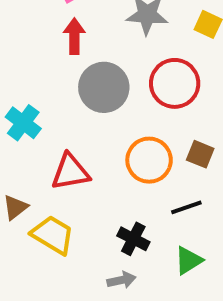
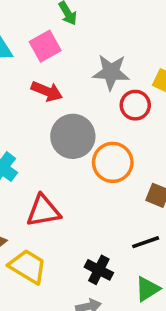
red arrow: (74, 36) -> (47, 91), turned 112
red circle: (175, 83) -> (135, 105), moved, size x0.7
orange circle: (149, 160) -> (113, 162), moved

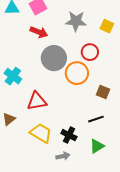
red circle: (135, 105) -> (90, 52), moved
yellow trapezoid: (28, 266) -> (41, 133), moved

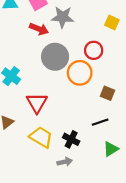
gray star: (76, 21) -> (63, 17), moved
red triangle: (37, 101) -> (37, 103), turned -50
green triangle: (97, 146) -> (111, 149), moved

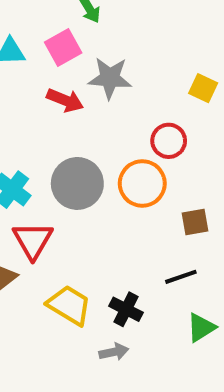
gray circle: (55, 57) -> (77, 183), moved
brown square: (108, 93) -> (195, 222), turned -32
red triangle: (37, 103) -> (33, 240), moved

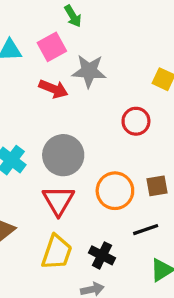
orange circle: (142, 183) -> (115, 191), moved
red triangle: (33, 240) -> (58, 200), moved
yellow trapezoid: (69, 305) -> (57, 252), turned 78

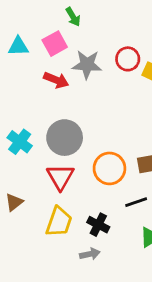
red circle: (136, 121) -> (128, 59), moved

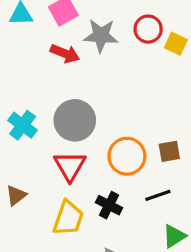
black cross: (98, 225) -> (109, 205), moved

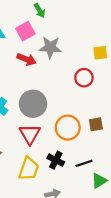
red circle: (148, 29) -> (84, 78), moved
yellow square: (176, 44) -> (100, 53), turned -32
black line: (158, 195) -> (84, 163), moved

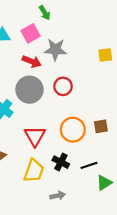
red circle: (84, 78) -> (63, 86), moved
gray circle: (33, 104) -> (29, 90), moved

